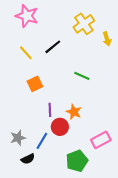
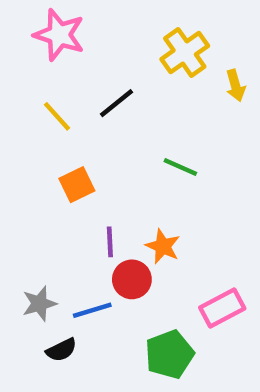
blue line: (42, 141) -> (92, 310), turned 42

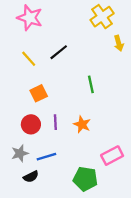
yellow cross: (185, 52) -> (102, 17), moved
green line: (180, 167) -> (91, 84), turned 54
red circle: (132, 279) -> (31, 124), moved
green pentagon: (169, 354) -> (85, 179), turned 30

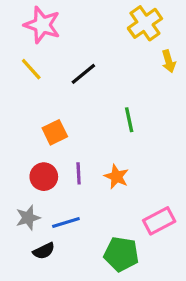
yellow line: (29, 59) -> (31, 69), moved

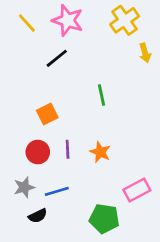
pink star: (42, 25) -> (68, 20), moved
yellow line: (31, 69) -> (27, 23), moved
black line: (83, 74) -> (57, 58), moved
green line: (129, 120) -> (102, 95), moved

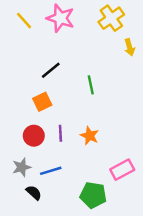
black line: (57, 58) -> (51, 70), moved
black semicircle: (38, 216) -> (34, 193), turned -112

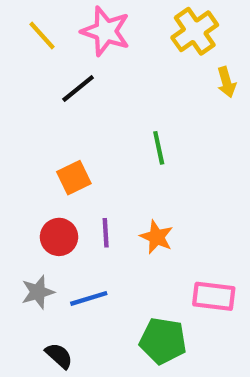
black line: (51, 70) -> (78, 89), moved
pink rectangle: (122, 170) -> (214, 296), turned 35
black semicircle: (34, 193) -> (59, 356), moved

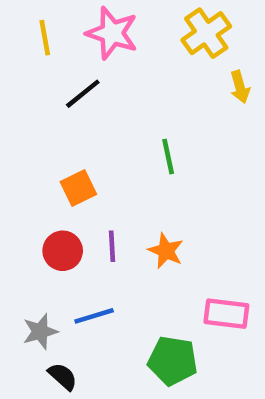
yellow line: (42, 36) -> (45, 38), turned 32
gray star: (38, 292) -> (40, 332), moved

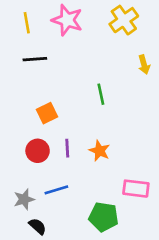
yellow arrow: (240, 87) -> (144, 65), moved
black line: (83, 94) -> (35, 59), moved, turned 35

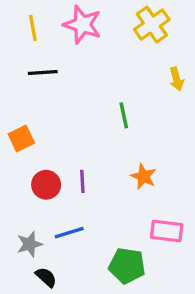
orange square: (47, 113) -> (21, 138), moved
orange star: (100, 151) -> (144, 176), moved

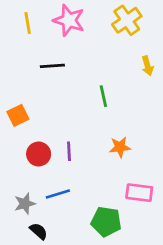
black line: (43, 72) -> (52, 66), moved
orange star: (144, 176) -> (120, 147), turned -30

